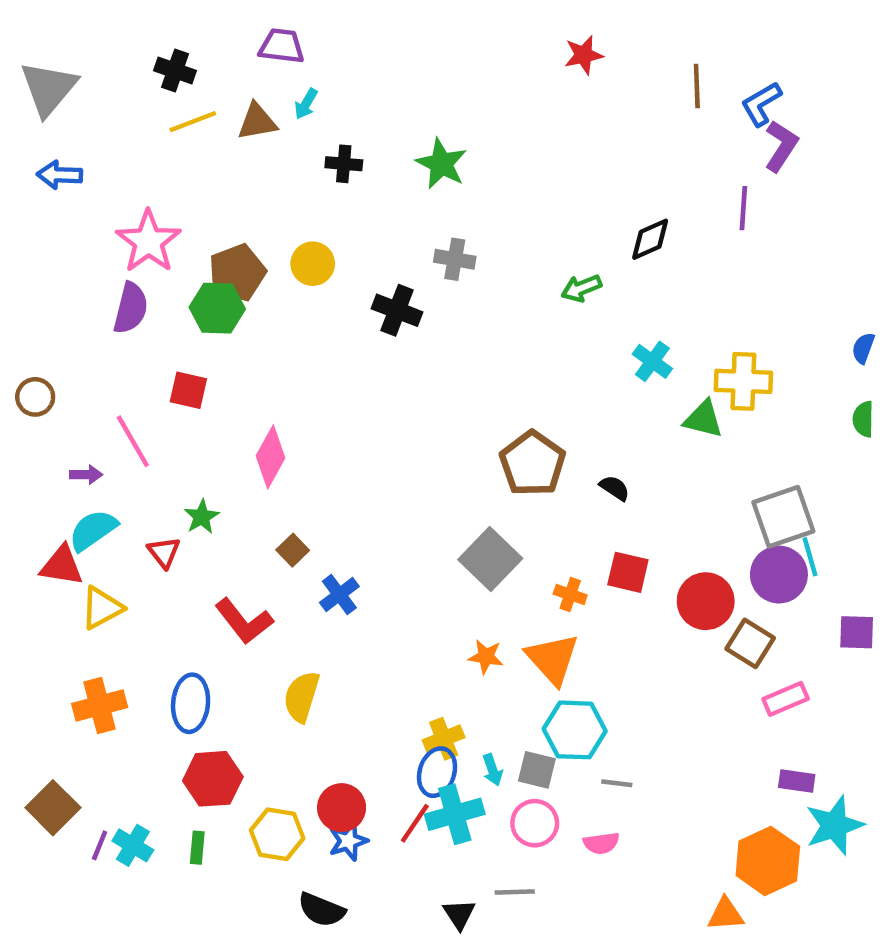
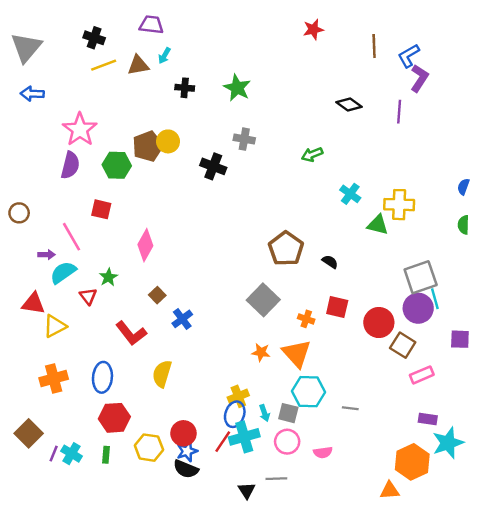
black diamond: (650, 239) -> (349, 104), moved, turned 60
brown pentagon: (237, 273) -> (148, 146), moved
cyan semicircle: (93, 530) -> (63, 272), moved
gray line: (617, 783) -> (350, 408), moved
black semicircle: (322, 910) -> (186, 469), moved

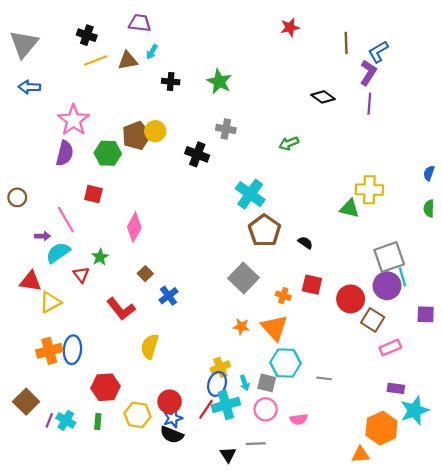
purple L-shape: (419, 78) -> (368, 73), moved
cyan cross: (350, 194) -> (250, 194), moved, size x1.5
blue ellipse: (102, 377) -> (72, 350), moved

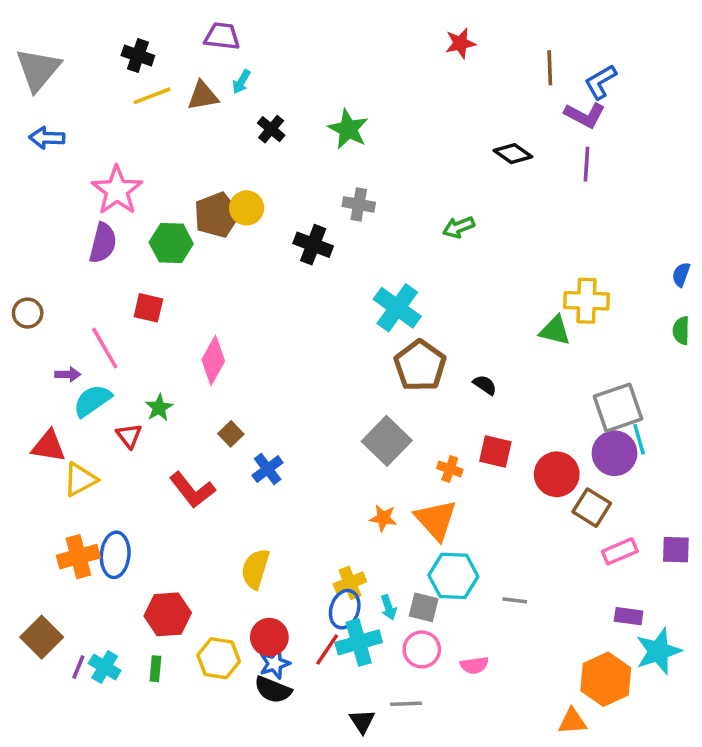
purple L-shape: (368, 73) -> (585, 115), turned 85
black cross: (171, 82) -> (271, 129), turned 35
purple square: (426, 314) -> (676, 550), moved
yellow semicircle: (150, 346) -> (255, 569), moved

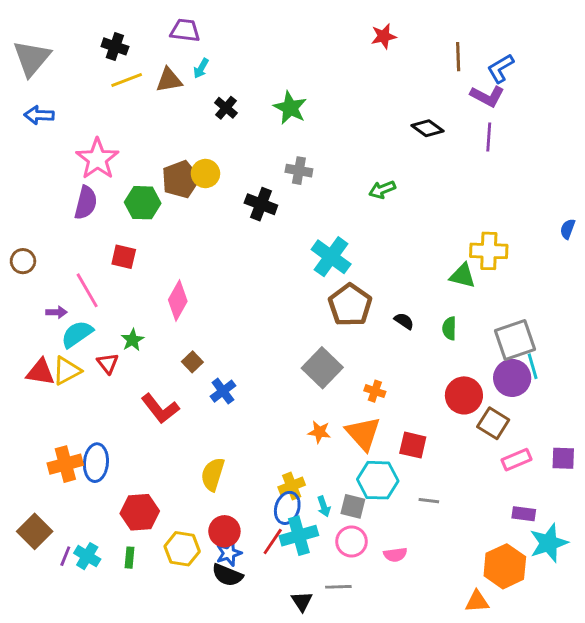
green semicircle: (681, 331) -> (449, 328), moved
red square: (495, 451) -> (413, 445), moved
yellow triangle: (80, 480) -> (67, 371), moved

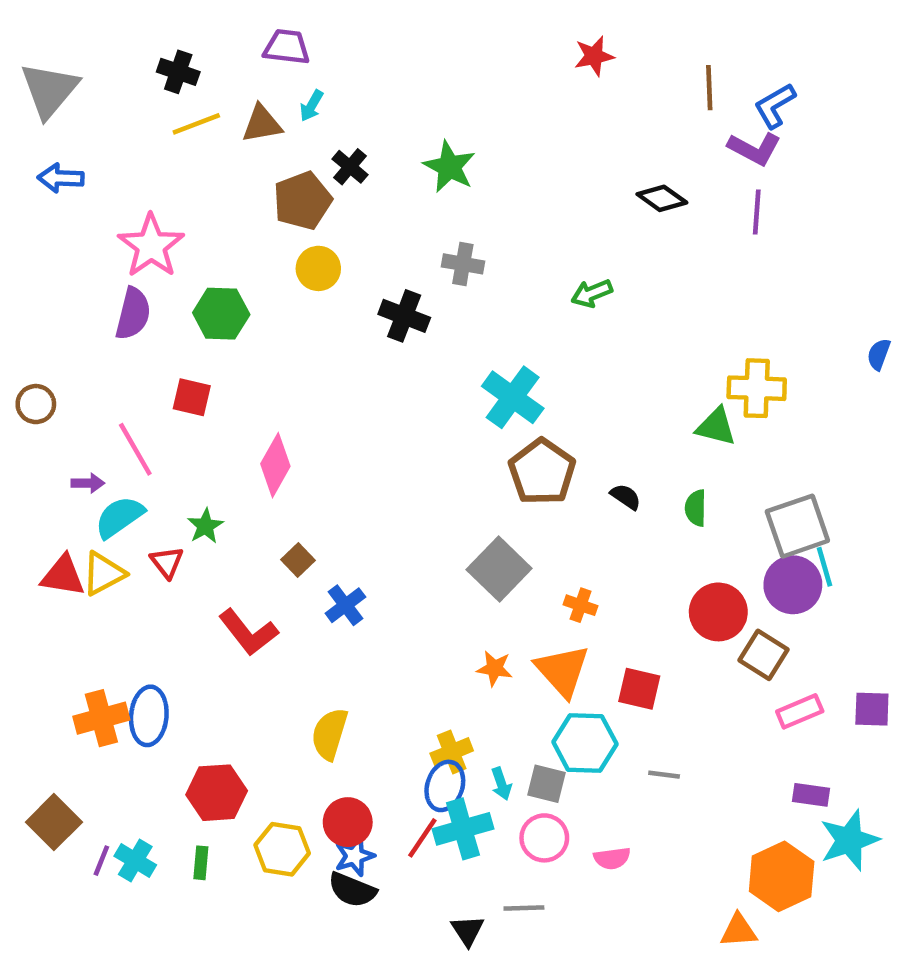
brown pentagon: (181, 179) -> (302, 201), moved

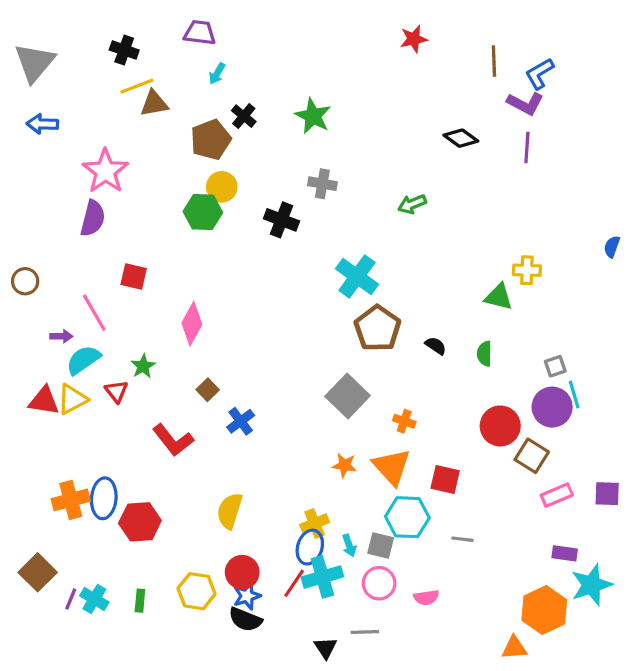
brown triangle: (262, 124) -> (154, 103), moved
green hexagon: (221, 314) -> (203, 212), moved
yellow cross: (757, 388) -> (527, 270), size x0.7
gray square: (797, 526) -> (555, 366), size x0.5
red hexagon: (217, 793) -> (140, 522), moved

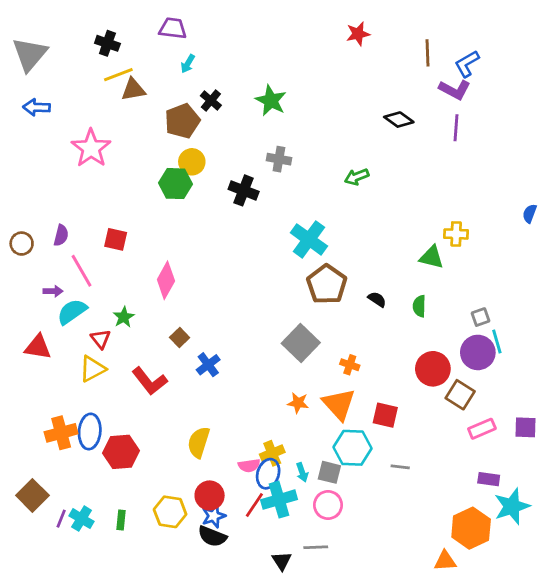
purple semicircle: (93, 218) -> (61, 235), moved, size x0.7
yellow triangle: (72, 399) -> (92, 369), moved
pink semicircle: (426, 597) -> (249, 466), moved

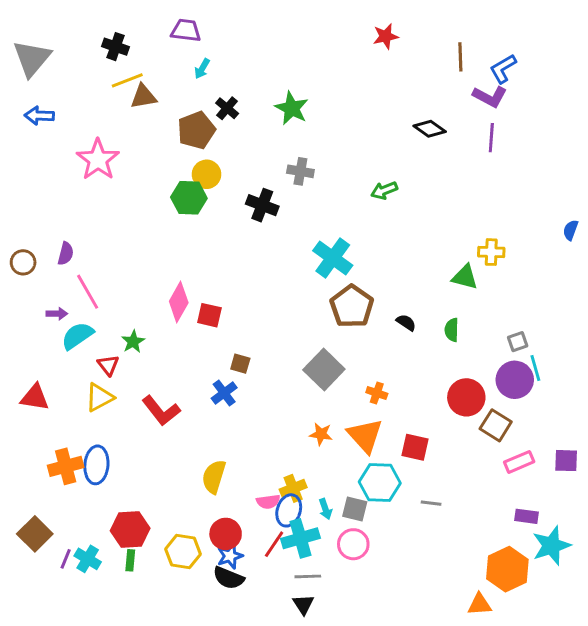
red square: (116, 239) -> (209, 315), moved
brown square: (180, 337) -> (240, 364), moved, turned -30
red triangle: (38, 347) -> (35, 397), moved
red hexagon: (121, 452) -> (130, 530), moved
gray line: (316, 547) -> (308, 576), moved

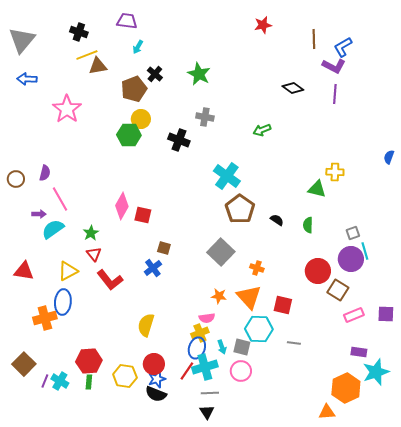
red triangle: (108, 365) -> (94, 254), moved
blue ellipse: (96, 465) -> (63, 302), moved
pink semicircle: (268, 502) -> (207, 318), moved

